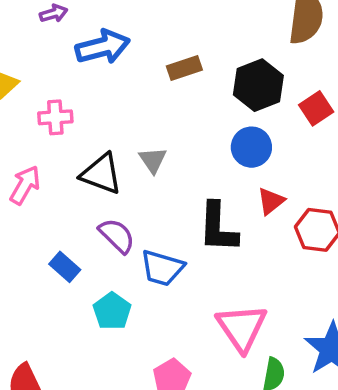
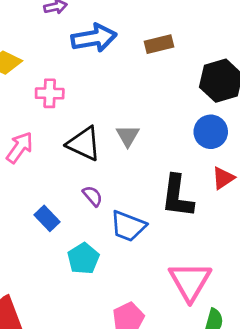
brown rectangle: (184, 68) -> (159, 44), moved
purple semicircle: (117, 236) -> (93, 196), size x0.7

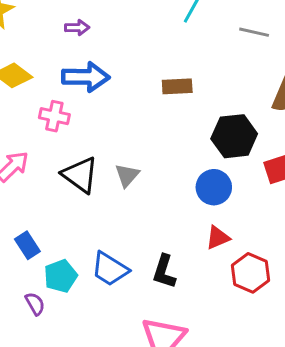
blue arrow: (94, 38) -> (86, 77), moved
purple semicircle: (93, 196) -> (35, 304), moved
black L-shape: (177, 196) -> (164, 272), moved, size x0.7
cyan pentagon: (83, 259) -> (61, 276), moved

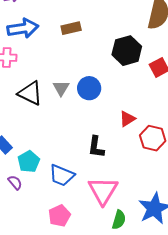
brown rectangle: (177, 86) -> (71, 28), moved
blue circle: (214, 187) -> (89, 88), moved
blue trapezoid: (110, 269) -> (62, 175), moved

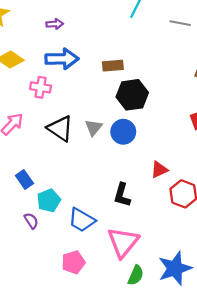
black hexagon: (127, 51) -> (132, 95), moved

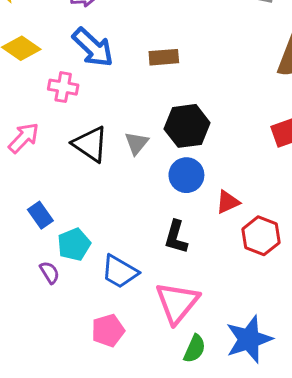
blue arrow: (62, 59) -> (93, 47), turned 44
black hexagon: (132, 95) -> (187, 126), moved
blue circle: (123, 132) -> (186, 175), moved

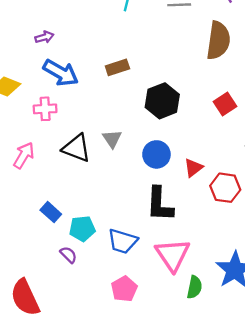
black hexagon: (187, 126) -> (162, 101), moved
black L-shape: (176, 237) -> (160, 204), size x1.4
cyan pentagon: (74, 244) -> (82, 229), turned 30

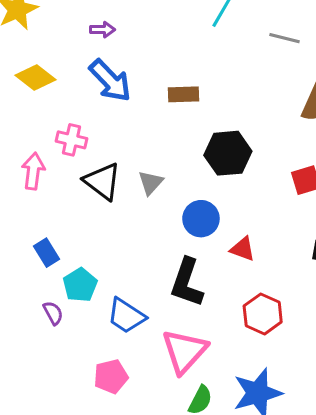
pink cross: (45, 109) -> (72, 140), moved
pink arrow: (24, 155) -> (33, 171), turned -40
red triangle: (193, 168) -> (243, 249), turned 42
red hexagon: (225, 188) -> (263, 314), moved
cyan pentagon: (82, 229) -> (80, 285), turned 30

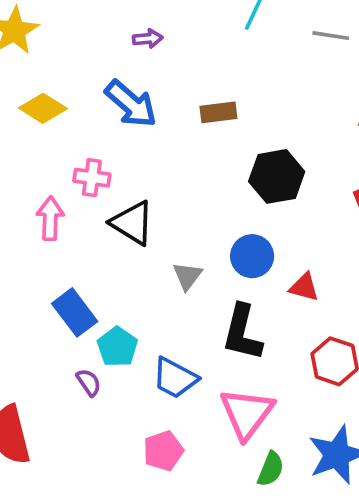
purple arrow: (102, 30) -> (148, 39), moved
gray triangle: (151, 183) -> (187, 276), moved
blue rectangle: (47, 253) -> (75, 312), size x1.4

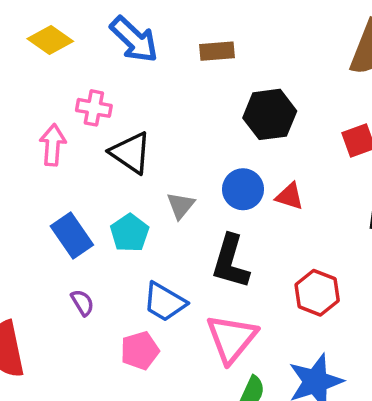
red triangle: (304, 287) -> (290, 196), moved
cyan pentagon: (117, 347) -> (130, 233), moved
pink pentagon: (163, 451) -> (140, 351), moved

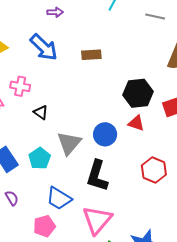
black hexagon: (270, 114) -> (138, 93), moved
black triangle: (131, 153) -> (41, 112), size x0.6
red triangle: (290, 196) -> (136, 123), moved
gray triangle: (181, 205) -> (69, 143), size x1.5
red hexagon: (317, 293) -> (154, 170), moved

